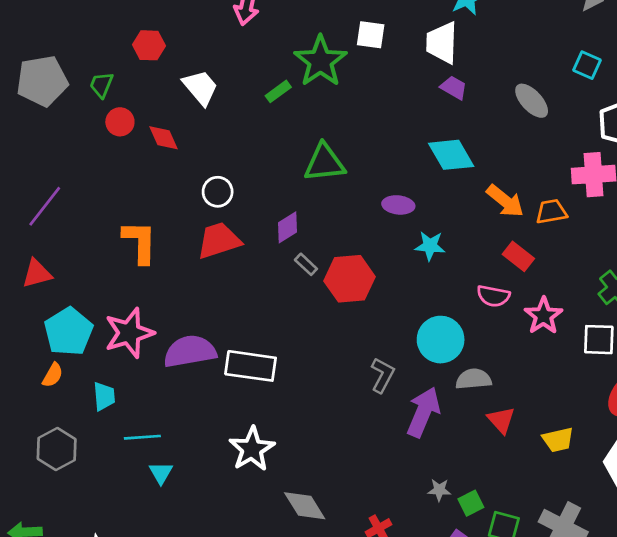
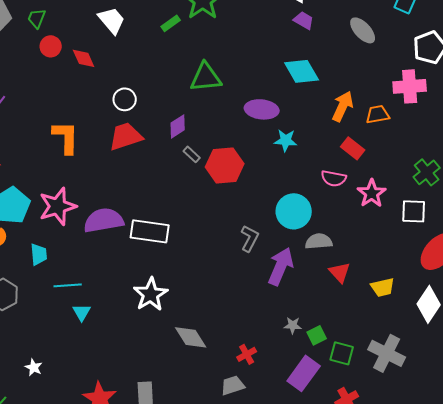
orange arrow: (505, 201) -> (343, 106), turned -104
purple ellipse: (398, 205) -> (262, 109), size x1.4

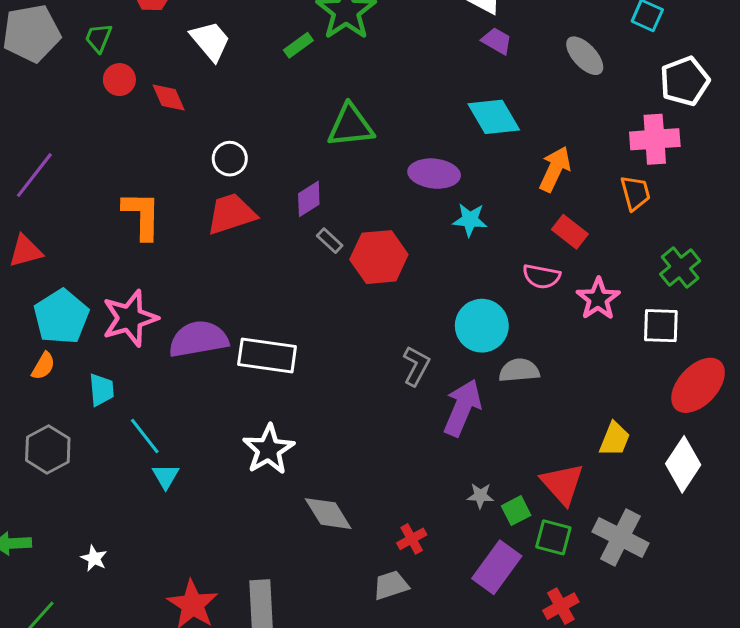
orange trapezoid: (378, 114) -> (635, 193), moved, turned 85
red triangle: (340, 272) -> (562, 484), moved, size x1.4
cyan line: (68, 285) -> (145, 436), turned 56
yellow trapezoid: (383, 287) -> (615, 439), turned -55

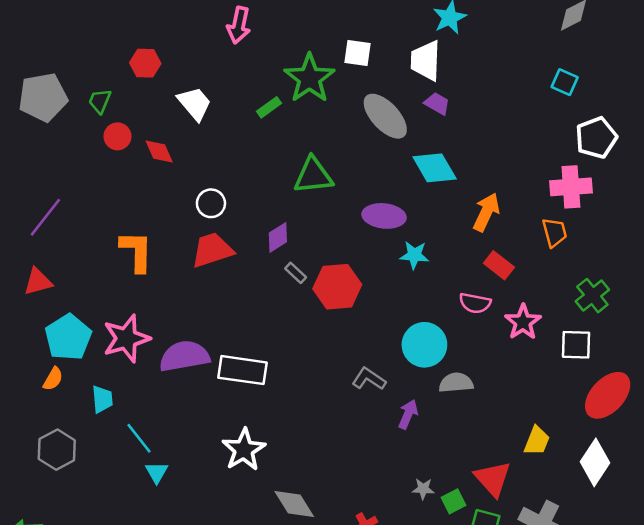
gray ellipse: (585, 56) -> (385, 116), moved, size x1.4
gray L-shape: (416, 366) -> (369, 379), turned -84
purple arrow: (462, 408) -> (408, 414), size x0.6

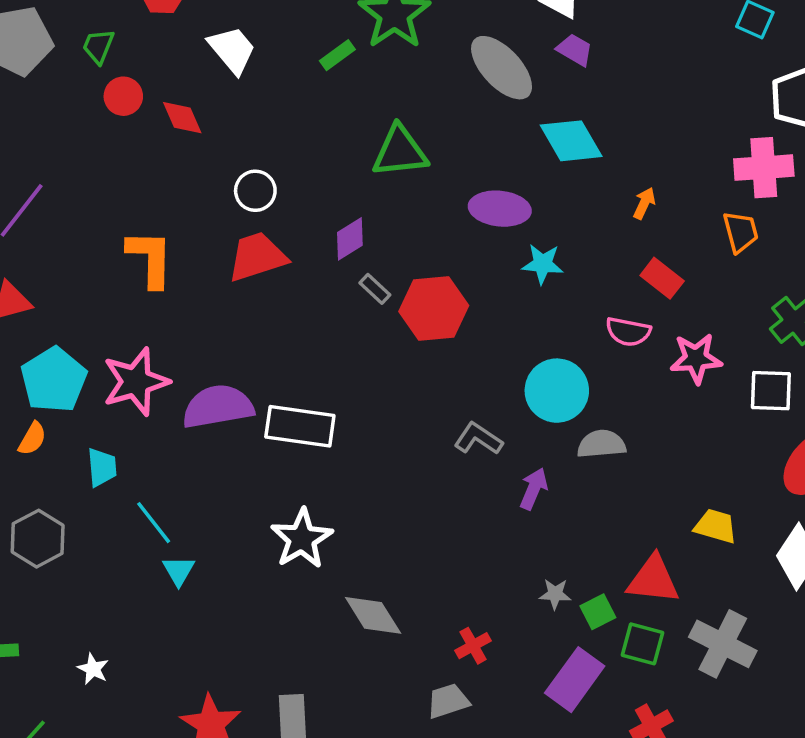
orange arrow: (486, 212) -> (644, 203), size x0.6
pink star: (523, 322) -> (696, 358), turned 30
yellow trapezoid: (537, 441) -> (716, 526), turned -96
red triangle: (493, 479) -> (653, 580), turned -42

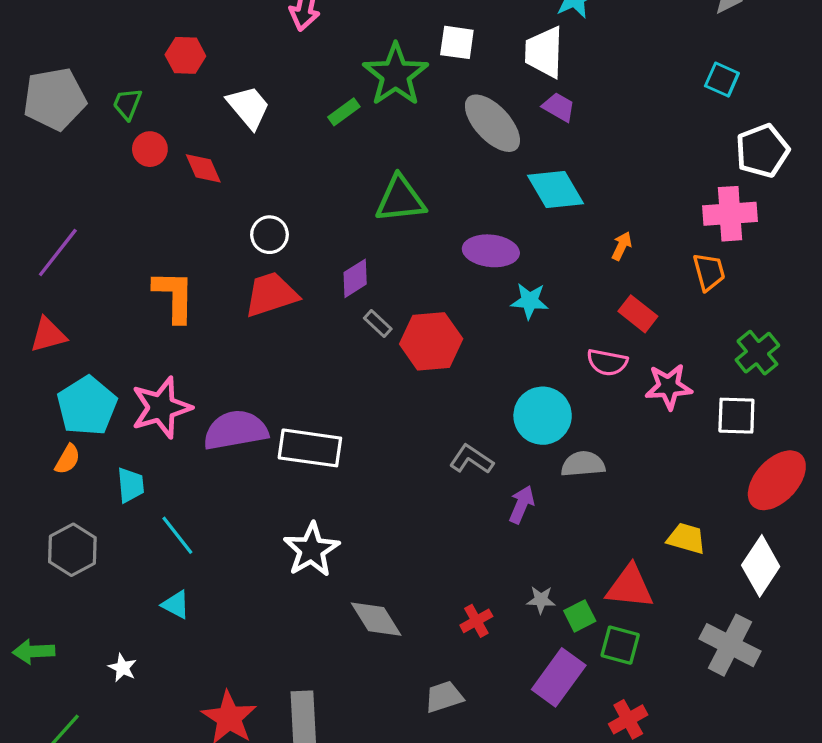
cyan triangle: (179, 571) -> (176, 605), moved, turned -32
gray cross: (723, 644) -> (730, 645), moved
red cross: (473, 646) -> (476, 621), moved

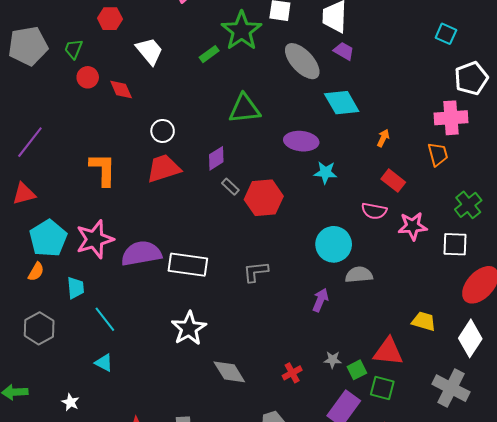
gray L-shape: (471, 459) -> (256, 272), moved, turned -40

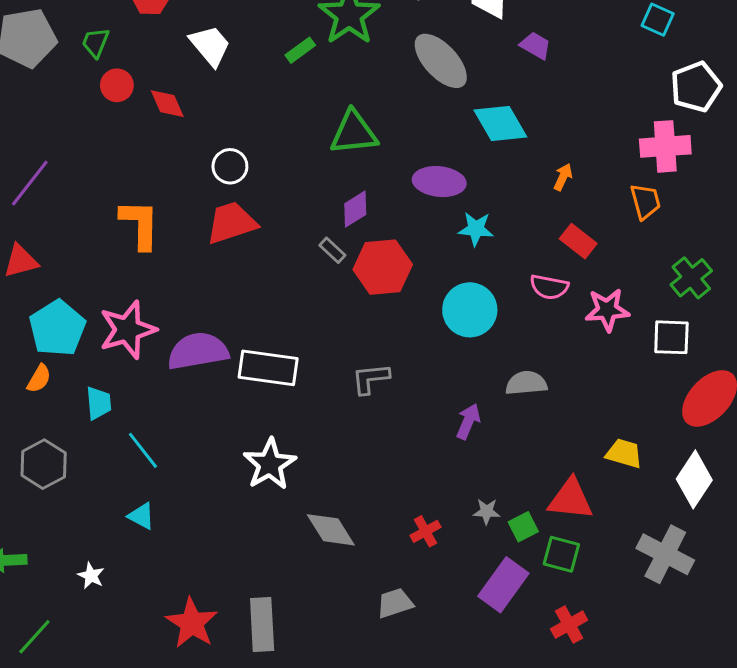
purple trapezoid: (344, 51) -> (535, 46), moved
purple diamond: (216, 158) -> (355, 209), moved
cyan circle: (334, 244) -> (470, 310), moved

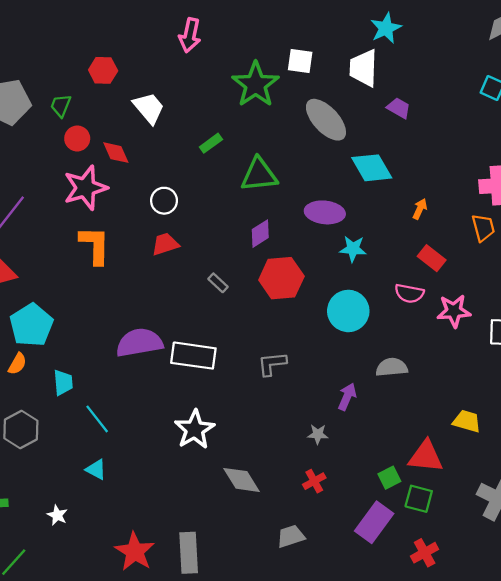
green rectangle: (300, 50) -> (211, 143), moved
red trapezoid: (231, 223) -> (165, 244), size x0.7
gray rectangle: (332, 250) -> (218, 283), moved
pink star: (128, 330) -> (85, 188), moved
gray star: (487, 511) -> (318, 434), moved

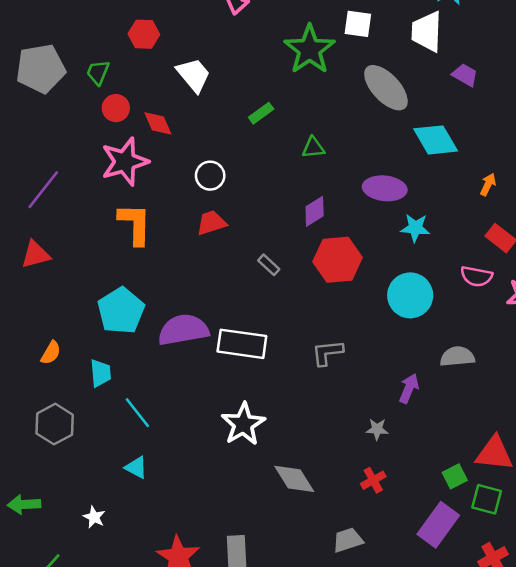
green triangle: (259, 175) -> (313, 148), size x0.6
cyan pentagon: (31, 325) -> (121, 311), moved

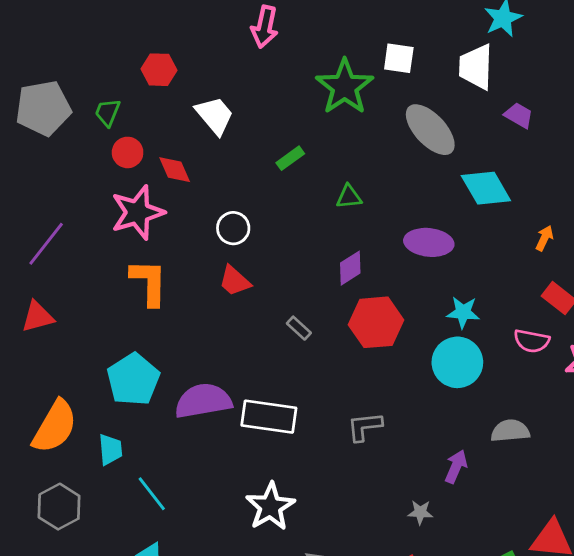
red trapezoid: (211, 223) -> (235, 281), turned -120
cyan star: (415, 228) -> (463, 312), moved
orange semicircle: (51, 353) -> (55, 427), size x2.0

